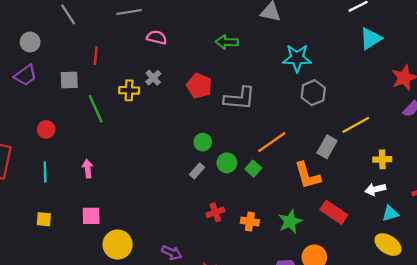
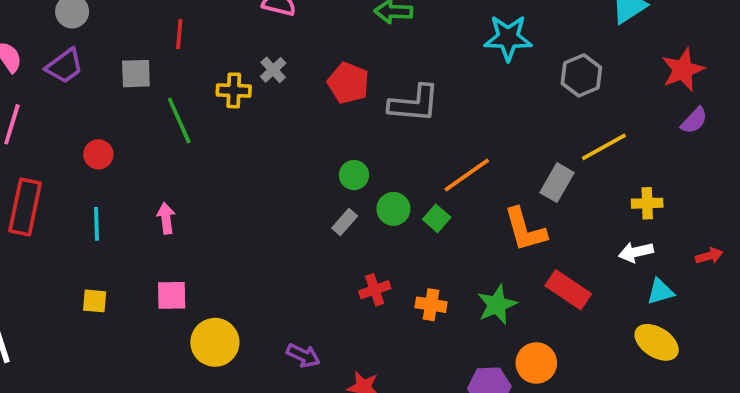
gray hexagon: (313, 93) -> (581, 75), moved

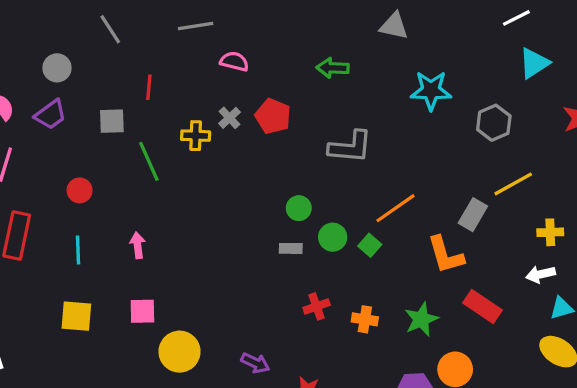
red pentagon: (348, 83) -> (273, 116), moved
gray rectangle: (345, 222) -> (291, 248), turned 50
yellow square: (95, 301) -> (76, 316), size x1.5

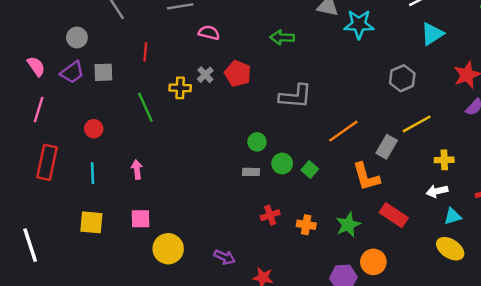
cyan star: (431, 90) -> (359, 24), moved
gray square: (112, 121) -> (103, 72), moved
orange line: (395, 208) -> (343, 131), moved

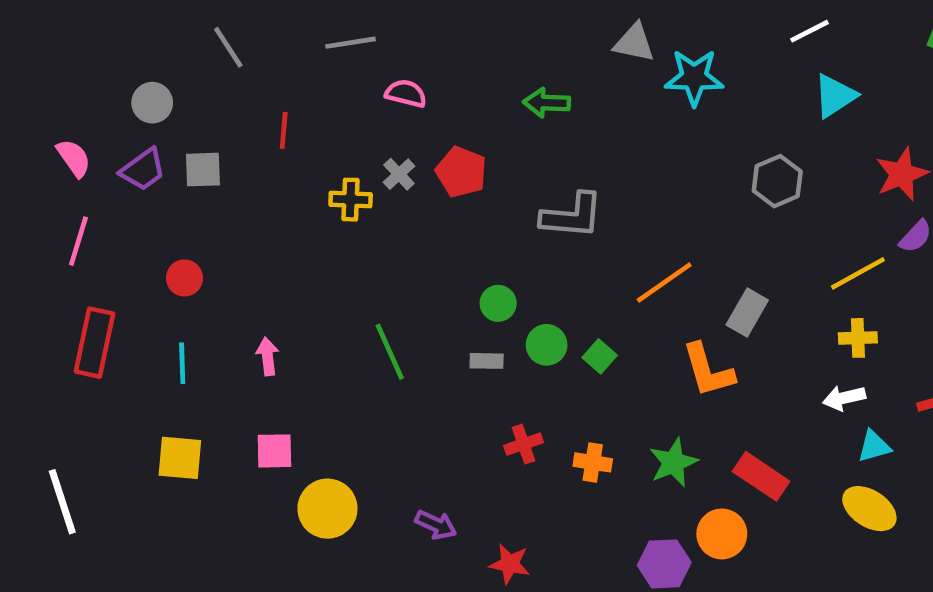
green line: (145, 107) -> (390, 352), moved
yellow line: (417, 124) -> (858, 273), moved
red rectangle: (394, 215) -> (761, 476), moved

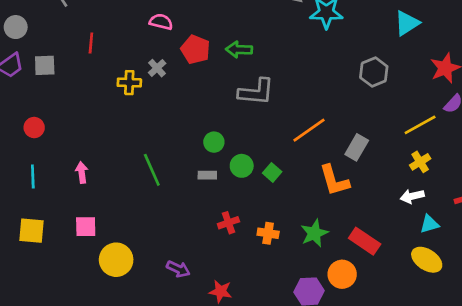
green arrow: (547, 103) -> (239, 50), moved
red pentagon: (461, 172) -> (195, 50), moved
yellow cross: (858, 338) -> (420, 162), turned -30

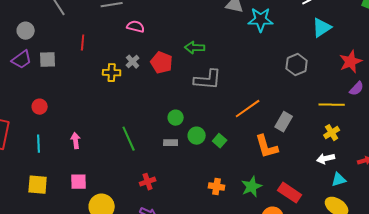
red pentagon: (195, 50) -> (162, 63), moved
yellow line: (420, 125) -> (332, 105), turned 30
red cross: (228, 223) -> (148, 182), moved

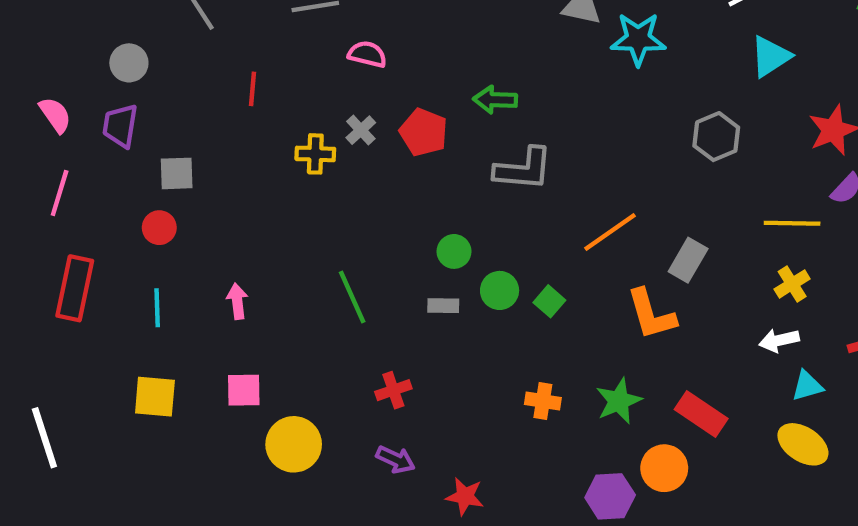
purple trapezoid: (22, 60) -> (120, 126), turned 135
gray square: (48, 60) -> (177, 173), moved

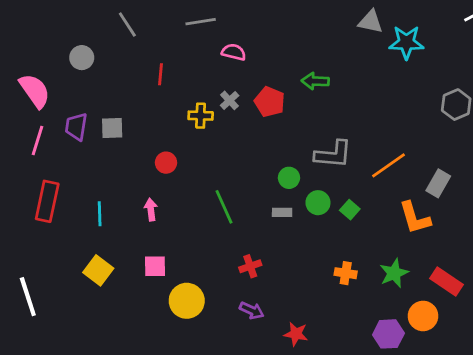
pink semicircle: (55, 115) -> (35, 91), size x1.5
purple trapezoid: (120, 126) -> (76, 127), moved
gray L-shape: (523, 169) -> (333, 154), moved
red circle: (159, 228) -> (166, 163), moved
yellow square: (155, 397) -> (98, 270), turned 32

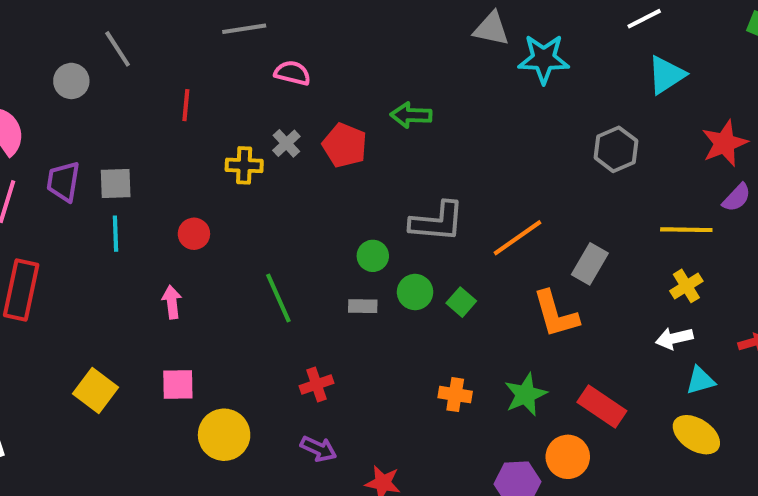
gray line: (127, 24) -> (118, 49), moved
cyan line: (100, 214) -> (116, 234), moved

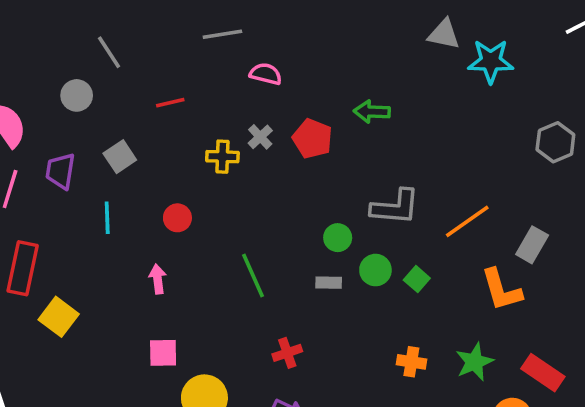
gray circle: (71, 81) -> (77, 95), moved
red line: (186, 105) -> (170, 103), turned 72
gray square: (116, 183) -> (120, 157), moved, turned -32
yellow square: (95, 390) -> (59, 317), moved

